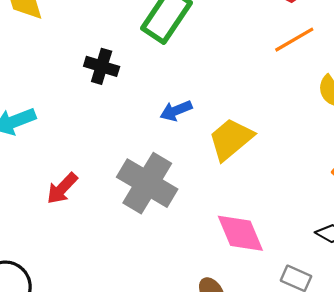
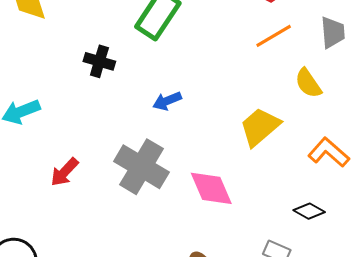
yellow trapezoid: (231, 139) -> (260, 127), moved
pink diamond: (240, 233) -> (211, 188), moved

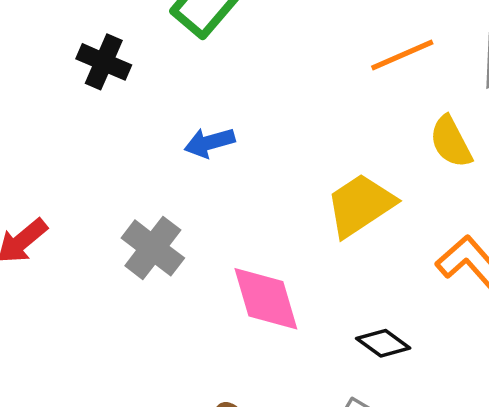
gray cross: (141, 167) -> (153, 248), size x0.7
black diamond: (309, 211) -> (383, 343), moved

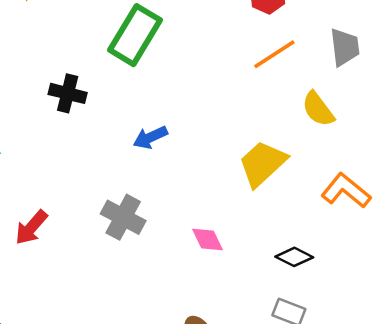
pink diamond: (266, 299) -> (208, 240), size x0.6

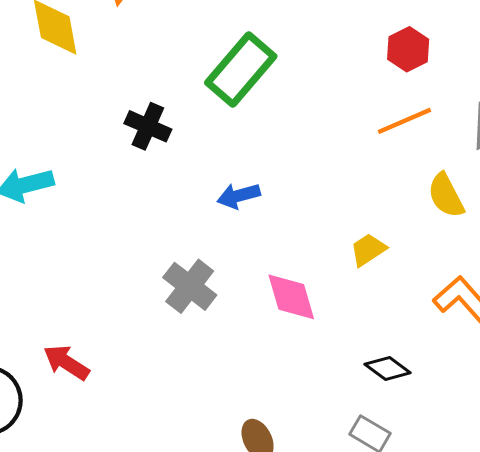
yellow trapezoid: (262, 164) -> (368, 250), size x0.6
red arrow: (31, 227) -> (66, 362), moved, turned 72
pink diamond: (208, 240) -> (291, 297), moved, size x1.4

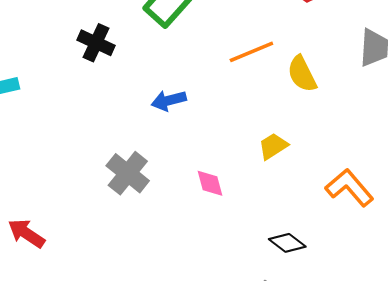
orange line: (404, 121) -> (251, 52), moved
yellow semicircle: (446, 195) -> (302, 74), moved
pink diamond: (291, 297) -> (210, 183), size x0.7

